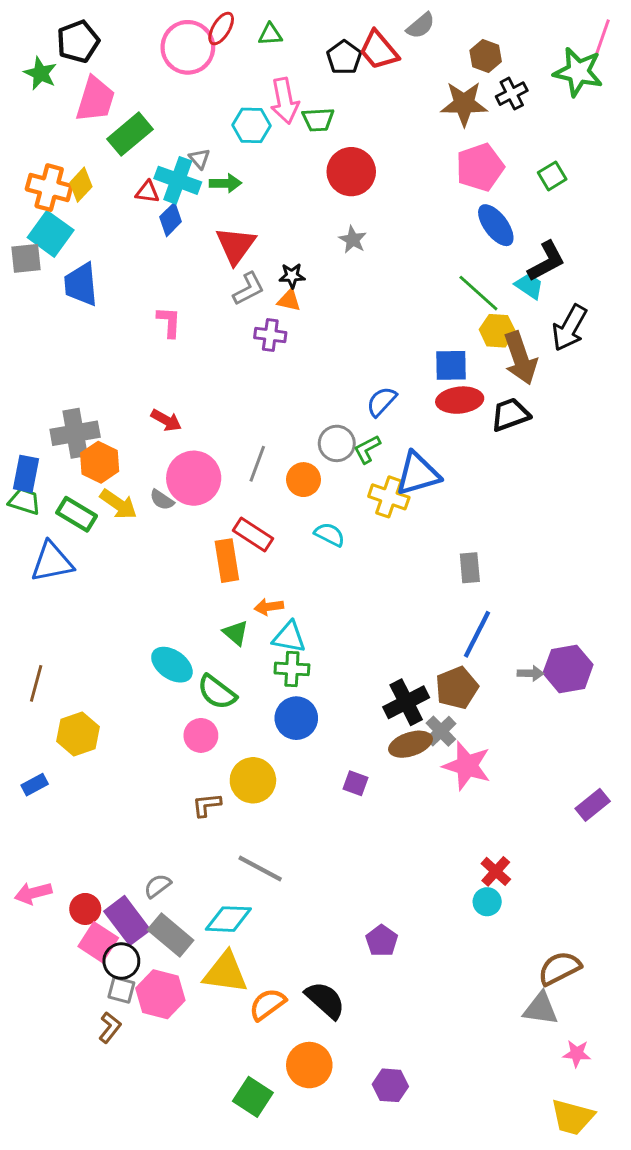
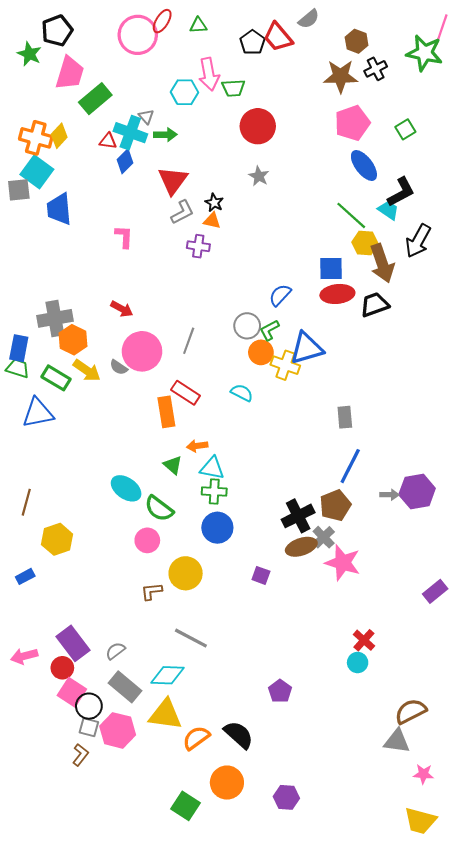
black star: (292, 276) -> (214, 203), turned 30
orange circle: (304, 480) -> (261, 352), moved
purple rectangle: (127, 921) -> (73, 643), moved

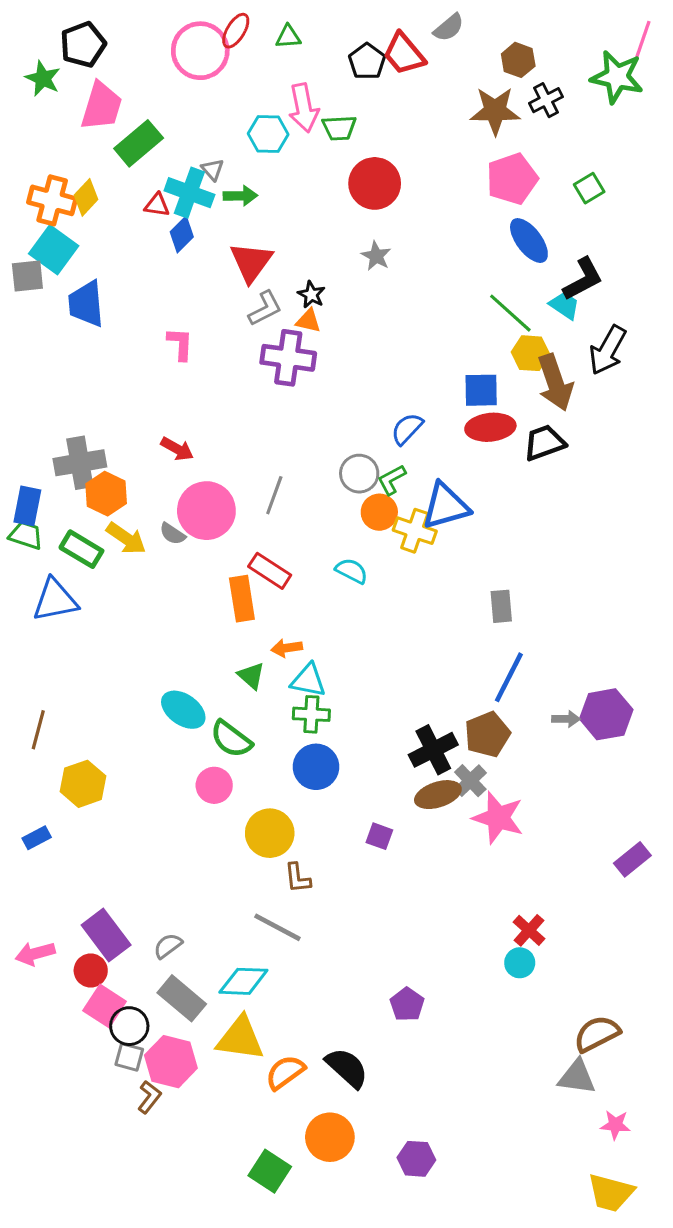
purple cross: (198, 246) -> (288, 358), size x1.6
brown L-shape: (152, 591) -> (297, 878), moved, turned -90
brown L-shape: (80, 755) -> (149, 1097), moved

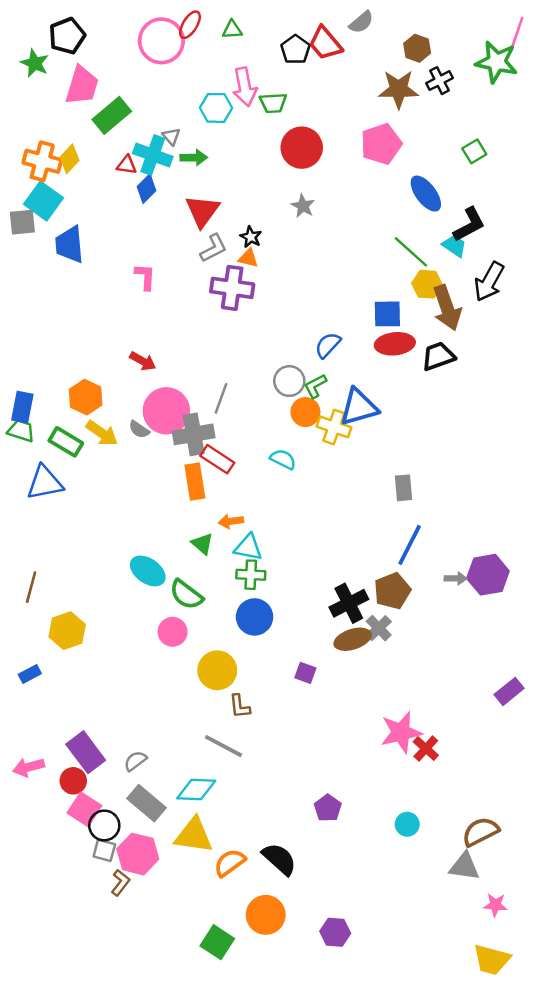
pink pentagon: (512, 179) -> (381, 144), moved
gray cross: (80, 463) -> (194, 434), moved
pink star: (498, 818) -> (401, 732), moved, turned -30
cyan circle: (520, 963) -> (407, 824), moved

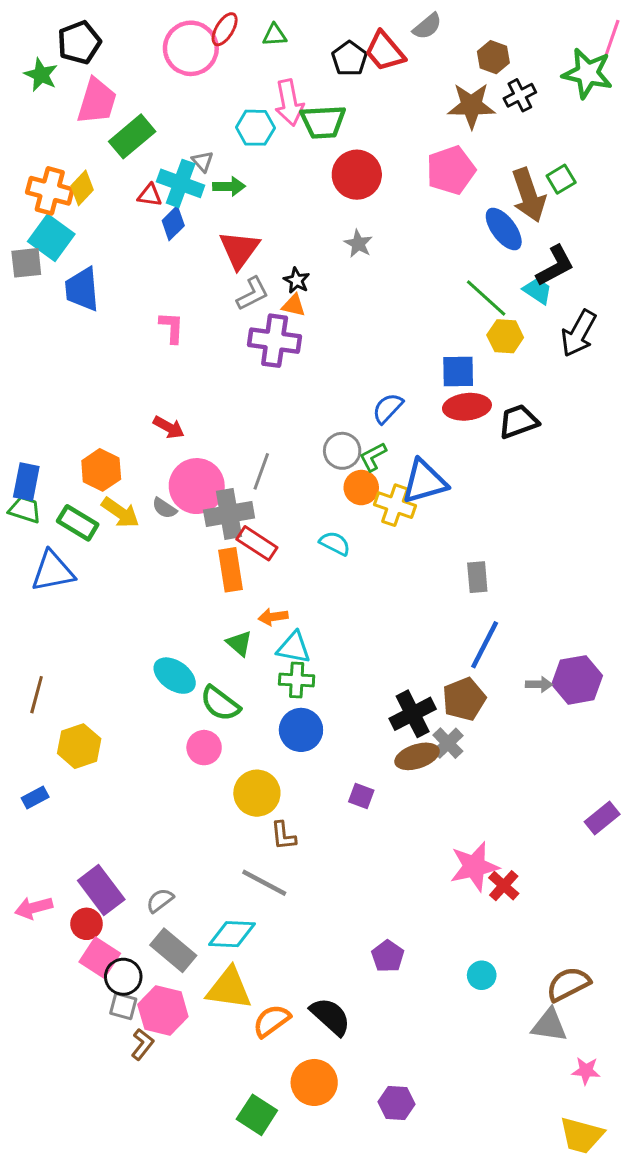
green trapezoid: (273, 103) -> (323, 122), size x1.4
brown arrow: (447, 308) -> (529, 195), moved

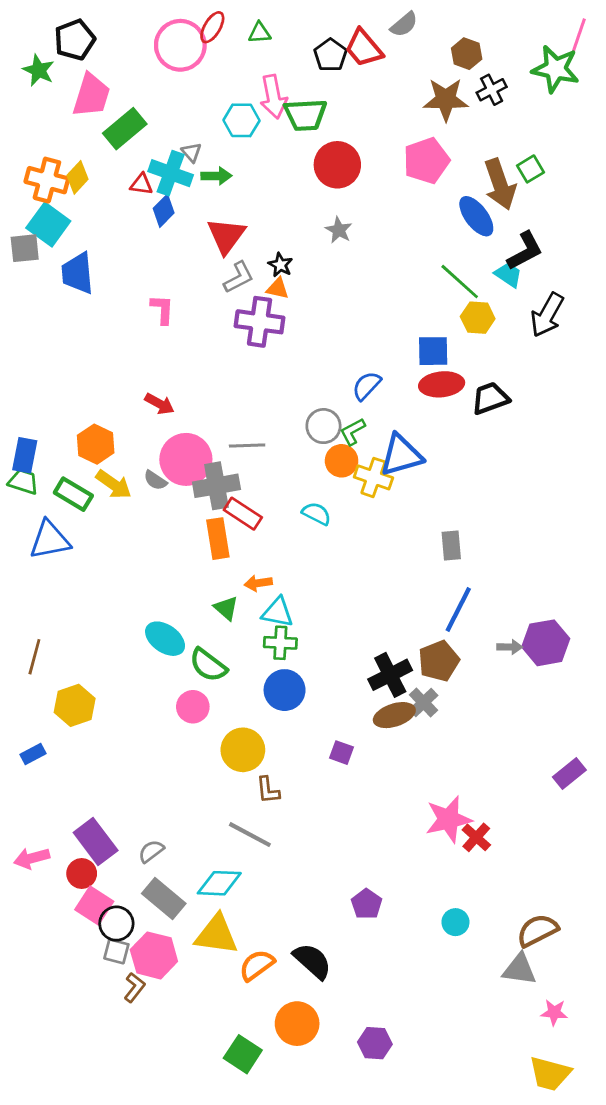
gray line: (261, 471) -> (247, 446), turned 68

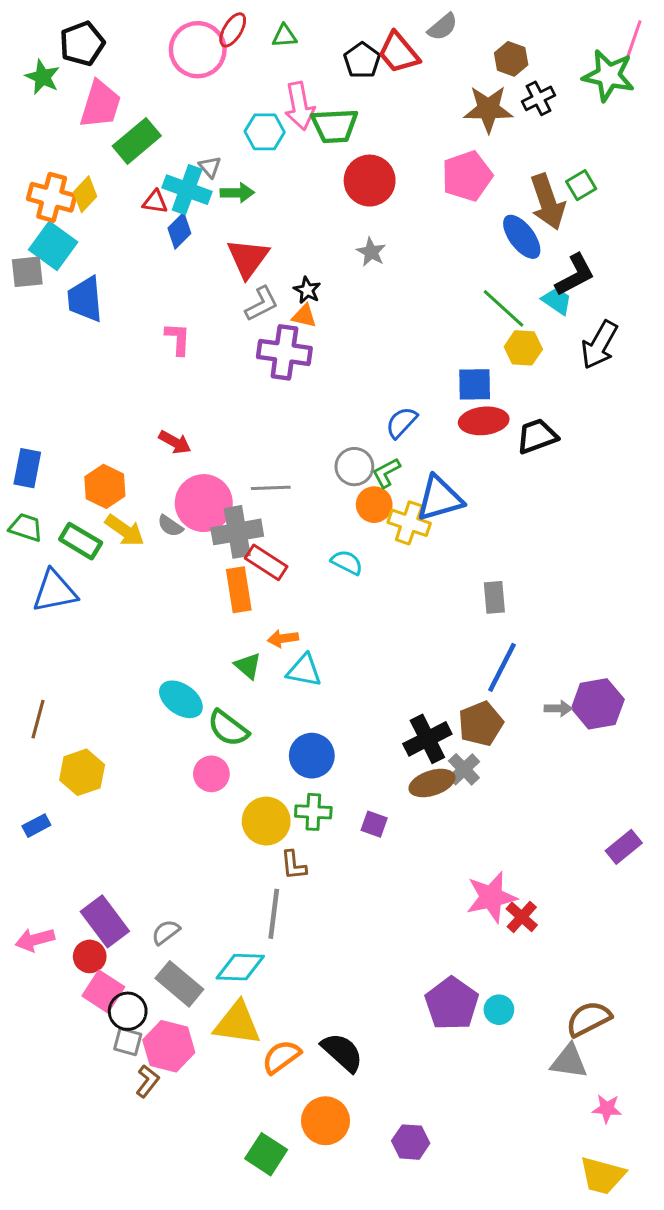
blue rectangle: (25, 455) -> (27, 468), moved
green cross: (280, 643) -> (313, 812), moved
gray line: (250, 835) -> (274, 914), turned 69
purple pentagon: (367, 904) -> (452, 1004), moved, size x1.6

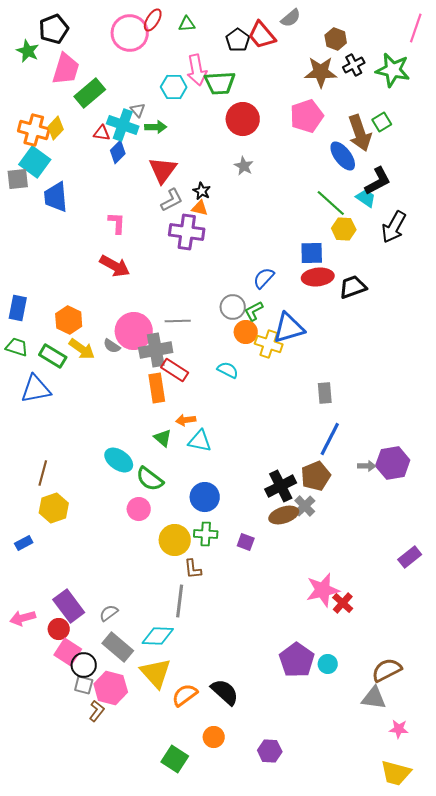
green star: (608, 76) -> (393, 70), moved
red arrow: (175, 442) -> (115, 266), moved, size x1.4
brown line: (38, 719) -> (43, 473), moved
yellow triangle: (237, 1023) -> (156, 673), turned 40
orange circle: (325, 1121) -> (214, 737), size x0.7

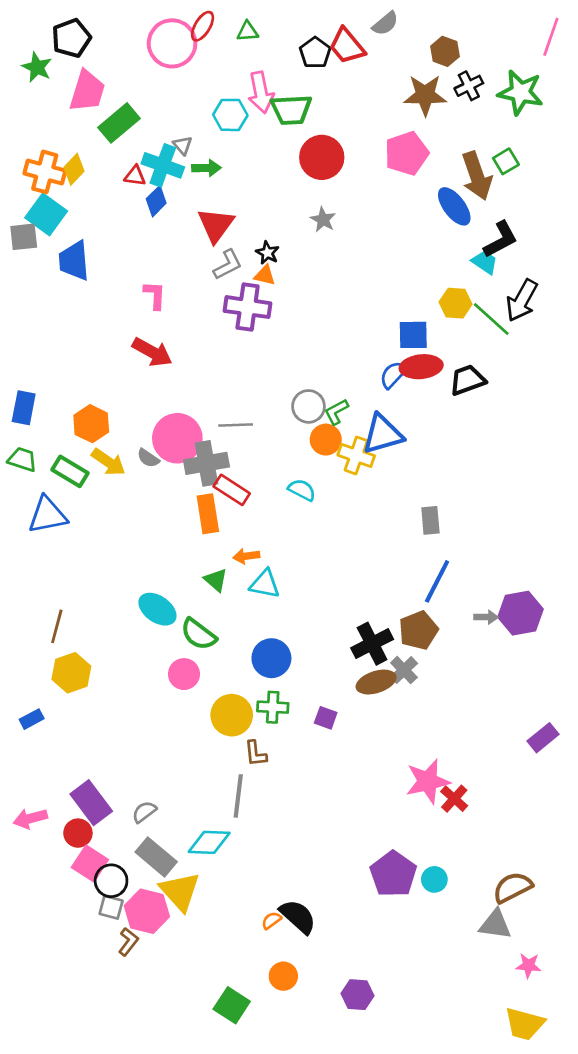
green line: (331, 203) -> (491, 319), moved
blue semicircle: (264, 278) -> (393, 375), moved
yellow triangle: (156, 673) -> (180, 891), moved
orange semicircle: (185, 695) -> (271, 920), moved, size x0.6

